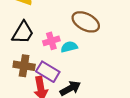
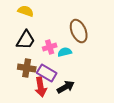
brown ellipse: (86, 22) -> (79, 31), turned 40

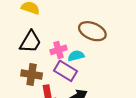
brown ellipse: (79, 31) -> (92, 31), turned -45
purple rectangle: (47, 73) -> (65, 71), moved

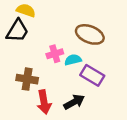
black trapezoid: (30, 42) -> (17, 31), moved
purple rectangle: (65, 71) -> (92, 75), moved

